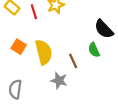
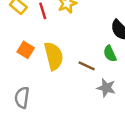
brown line: (73, 61) -> (87, 66), turned -40
gray star: (59, 81) -> (106, 88), moved

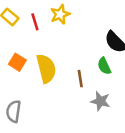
brown line: (87, 66) -> (80, 79), turned 56

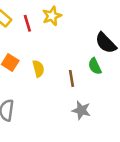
yellow semicircle: (46, 69) -> (38, 69), size x0.6
gray star: (100, 101) -> (81, 110), moved

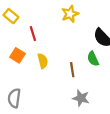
yellow star: (52, 16) -> (70, 14), moved
red line: (27, 23) -> (33, 34), moved

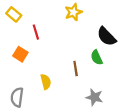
yellow semicircle: (43, 61) -> (46, 82), moved
gray star: (81, 98) -> (94, 97), moved

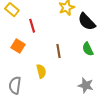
black semicircle: (107, 36) -> (87, 22), moved
brown line: (76, 69) -> (58, 51), moved

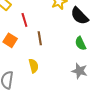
brown line: (58, 51) -> (40, 38), moved
gray star: (86, 85) -> (79, 71), moved

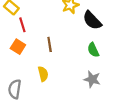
red line: (24, 20) -> (22, 25), moved

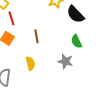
gray star: (92, 79) -> (65, 61), moved

